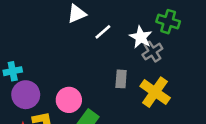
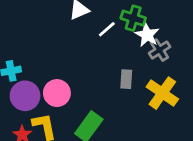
green cross: (168, 22) -> (133, 18), moved
pink circle: (69, 100) -> (57, 93), moved

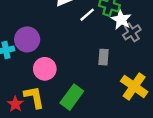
yellow cross: (162, 93) -> (134, 86), moved
purple circle: (25, 96) -> (27, 39), moved

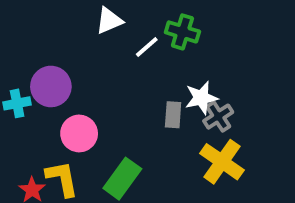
white star: (121, 19) -> (201, 98), moved, turned 30
gray cross: (132, 32) -> (218, 117), moved

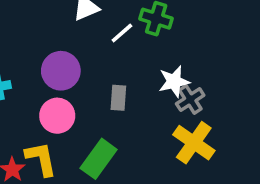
purple circle: (51, 86) -> (61, 71), moved
gray rectangle: (173, 115) -> (118, 98), moved

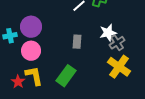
purple circle: (61, 71) -> (31, 27), moved
pink circle: (57, 116) -> (31, 51), moved

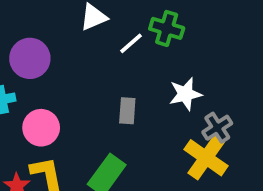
purple circle: (31, 27) -> (30, 58), moved
gray cross: (117, 43) -> (217, 128), moved

